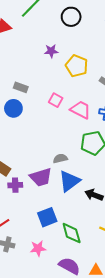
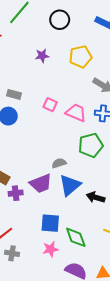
yellow pentagon: (77, 66) -> (81, 57), moved, turned -30
blue square: (47, 217) -> (50, 223), turned 30
pink star: (38, 248) -> (51, 249), moved

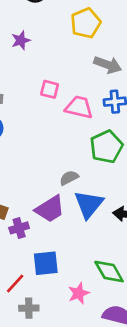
yellow pentagon: (81, 57) -> (86, 23), moved
pink square: (50, 105) -> (50, 89), moved
blue square: (50, 223) -> (46, 263), moved

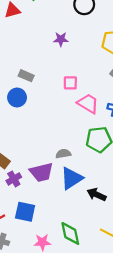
pink square: (50, 89) -> (70, 83), turned -32
purple cross: (19, 228) -> (14, 179), turned -32

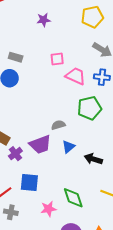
blue triangle: (71, 178) -> (68, 147), size x0.6

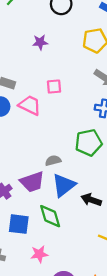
pink trapezoid: (76, 76) -> (30, 105), moved
blue triangle: (68, 147) -> (64, 185), size x1.6
green diamond: (73, 198) -> (50, 216), moved

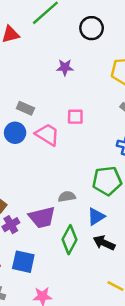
blue triangle: (64, 185) -> (96, 216), moved, size x0.7
green diamond: (50, 216) -> (70, 240), moved, turned 40

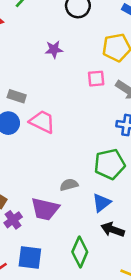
pink square: (75, 117) -> (96, 79), moved
purple trapezoid: (42, 217) -> (45, 209), turned 32
green diamond: (70, 240) -> (80, 252), moved

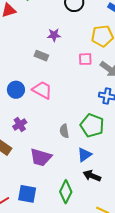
gray rectangle: (17, 96) -> (41, 56), moved
green pentagon: (110, 164) -> (92, 125), turned 30
gray semicircle: (69, 185) -> (64, 131), moved, turned -88
purple cross: (13, 220) -> (20, 124), moved

